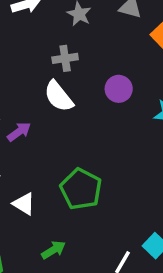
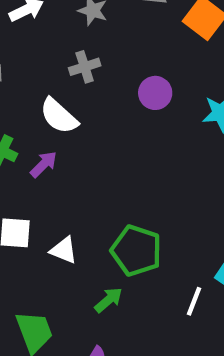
white semicircle: (59, 96) -> (59, 116), moved
green pentagon: (81, 189) -> (136, 251), moved

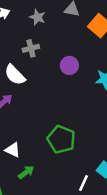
green pentagon: (136, 251) -> (61, 139), moved
green arrow: (108, 300) -> (26, 172), moved

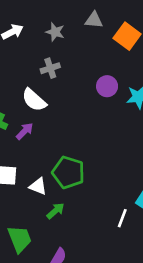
purple circle: (69, 65) -> (107, 86), moved
green pentagon: (61, 139) -> (68, 172), moved

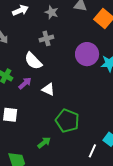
purple circle: (107, 86) -> (87, 54), size x1.5
green pentagon: (68, 172) -> (67, 121), moved
white triangle: (38, 186) -> (48, 89), moved

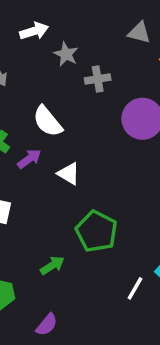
gray star: (52, 12) -> (66, 54), moved
gray cross: (46, 38) -> (98, 79), moved

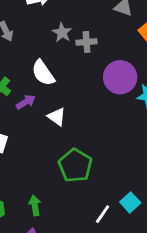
gray star: (66, 54) -> (62, 33), moved
green arrow: (52, 265) -> (35, 205), moved, turned -72

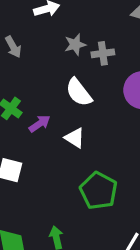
gray star: (62, 33) -> (75, 45), turned 30
white semicircle: (43, 73) -> (79, 92), moved

